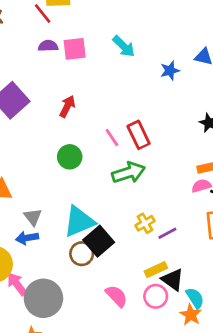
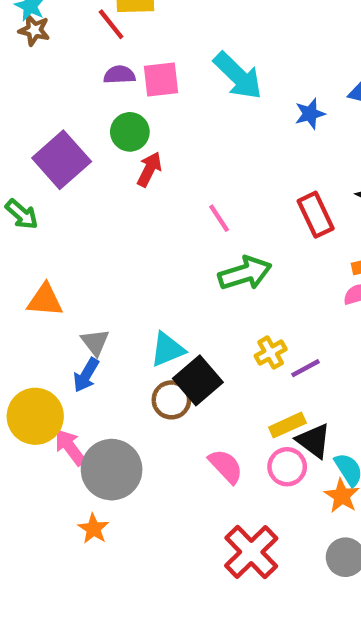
cyan arrow: (124, 46) -> (238, 76), size x1.4
red rectangle: (139, 135) -> (316, 215), moved
green circle: (70, 157) -> (130, 132), moved
cyan triangle: (79, 221) -> (167, 349), size x0.7
blue arrow: (27, 238) -> (86, 375), turned -50

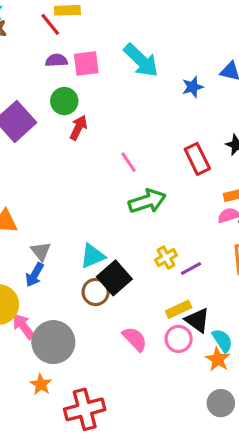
red cross: (251, 552) -> (85, 409), moved, turned 30

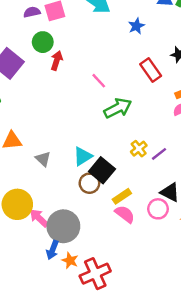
blue star: (193, 87) -> (136, 26), moved
blue arrow: (35, 275) -> (53, 250), moved
yellow rectangle: (179, 309) -> (122, 196), moved
orange star: (41, 384) -> (70, 261), moved

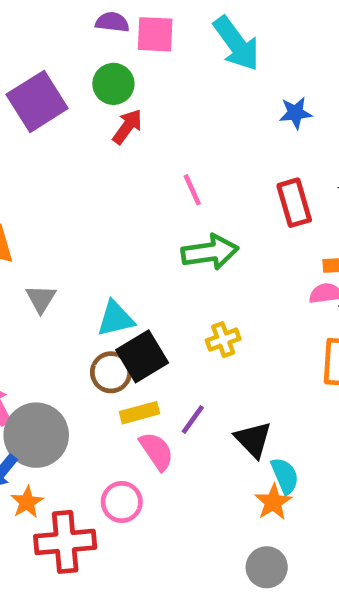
purple line: (159, 154) -> (193, 420), moved, turned -35
yellow rectangle: (122, 196) -> (140, 413), moved
pink circle: (158, 209) -> (122, 502), moved

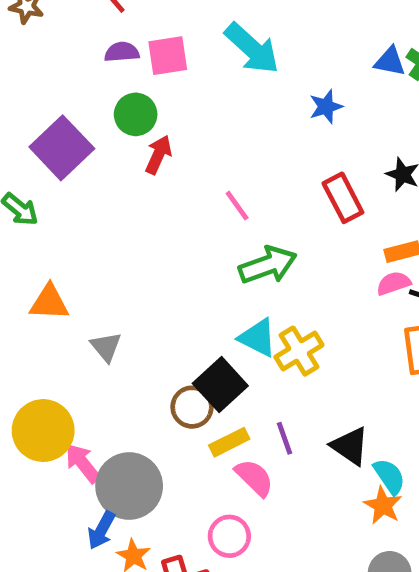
cyan triangle: (116, 319) -> (258, 338), moved, turned 51
yellow cross: (223, 340) -> (299, 351), size x1.4
purple line: (193, 420) -> (285, 438), turned -44

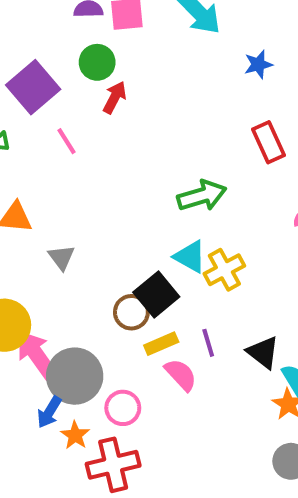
pink line: (237, 206) -> (66, 141), moved
pink arrow: (83, 463) -> (36, 355), size x1.4
pink circle: (229, 536) -> (123, 408), moved

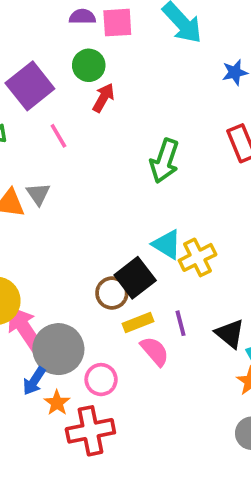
green arrow: (202, 196) -> (164, 161), moved, turned 123
gray triangle: (61, 257) -> (38, 194), moved

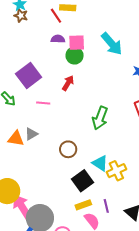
green circle: (89, 65) -> (75, 55), moved
pink line: (58, 136) -> (43, 103), turned -56
gray triangle: (38, 194) -> (31, 134), turned 32
brown circle: (112, 293) -> (68, 149), moved

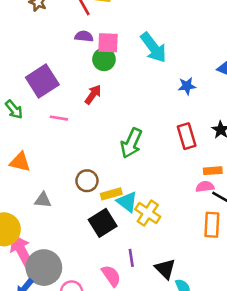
gray triangle: (31, 134) -> (43, 200), moved, turned 32
yellow cross: (116, 171) -> (148, 213), turned -36
yellow rectangle: (83, 205) -> (111, 194), moved

